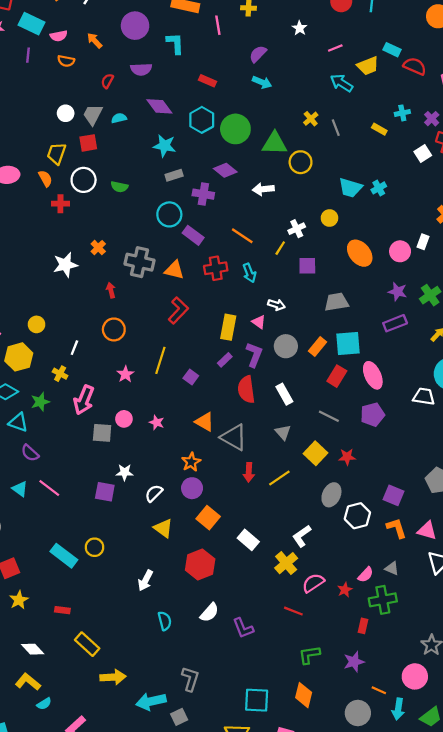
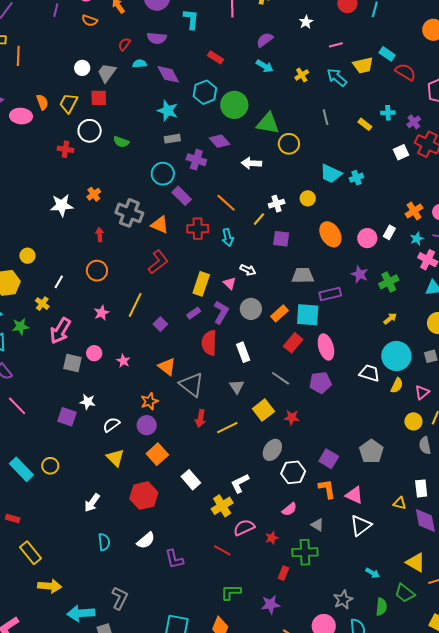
cyan semicircle: (119, 118) -> (140, 64), moved
yellow cross: (311, 119) -> (302, 75), moved
orange semicircle: (45, 178) -> (42, 102), moved
purple rectangle: (395, 323) -> (330, 294), moved
pink semicircle: (366, 575) -> (289, 509), moved

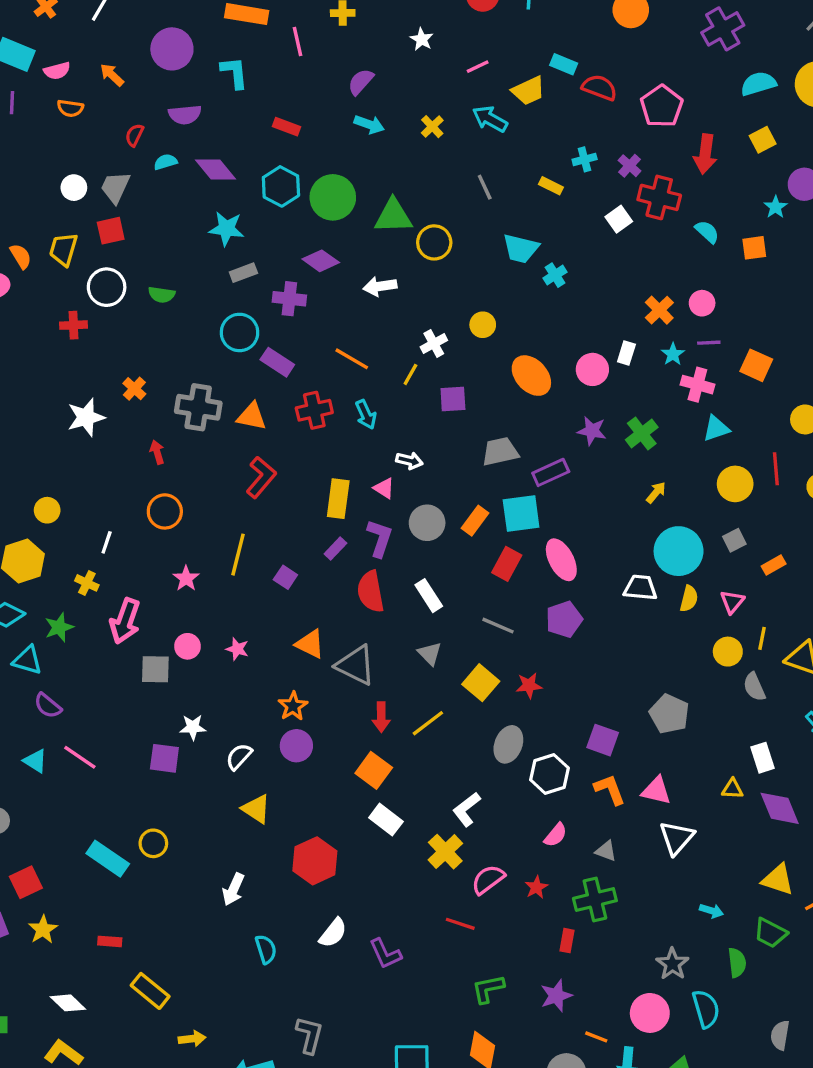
cyan trapezoid: (331, 174) -> (521, 248), moved
orange square: (157, 454) -> (374, 770), moved
yellow arrow: (50, 586) -> (192, 1039), size x0.7

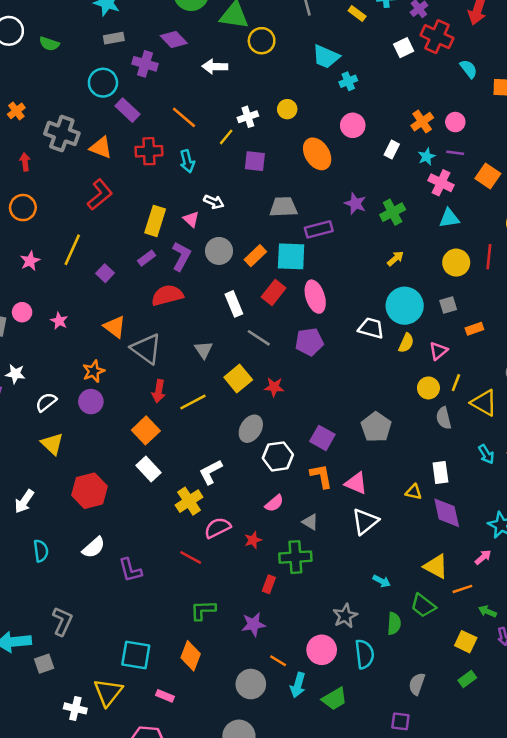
pink circle: (592, 369) -> (353, 125), moved
red semicircle: (371, 592) -> (167, 295), turned 76
white rectangle: (429, 596) -> (234, 304), moved

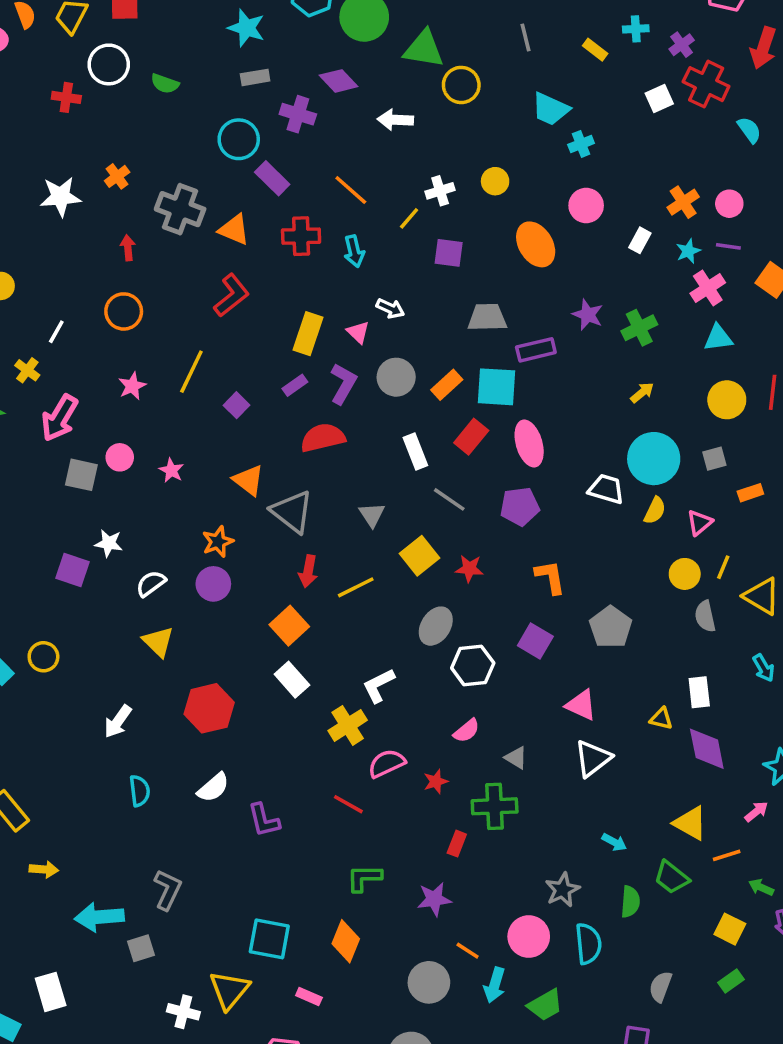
pink cross: (441, 183) -> (708, 288), turned 30
orange L-shape: (321, 476) -> (550, 577), moved

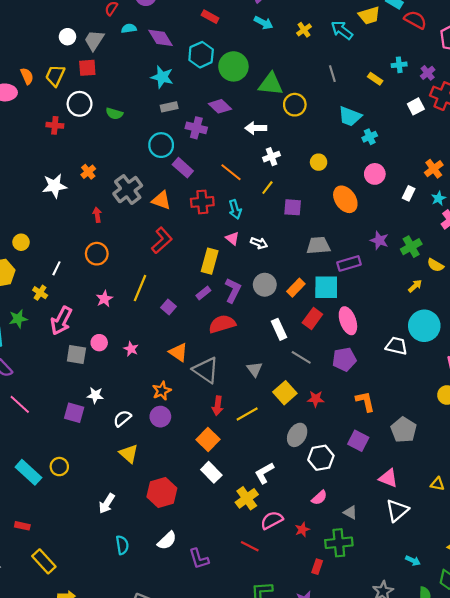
white cross: (440, 191) -> (271, 157), moved
gray cross: (180, 209) -> (128, 190), turned 36
pink triangle: (358, 332) -> (232, 238), moved
yellow semicircle: (655, 511) -> (435, 265), moved, turned 98

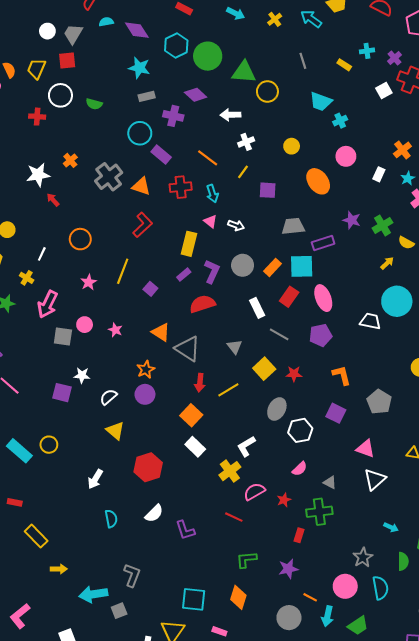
red arrow: (97, 215) -> (53, 200), moved, turned -32

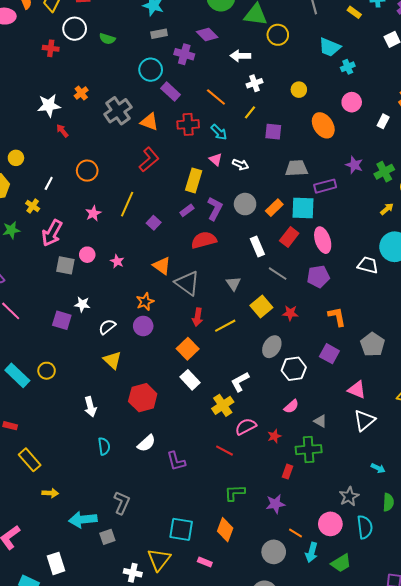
cyan arrow: (212, 193) -> (219, 132), turned -30
white arrow: (95, 479) -> (90, 407), turned -48

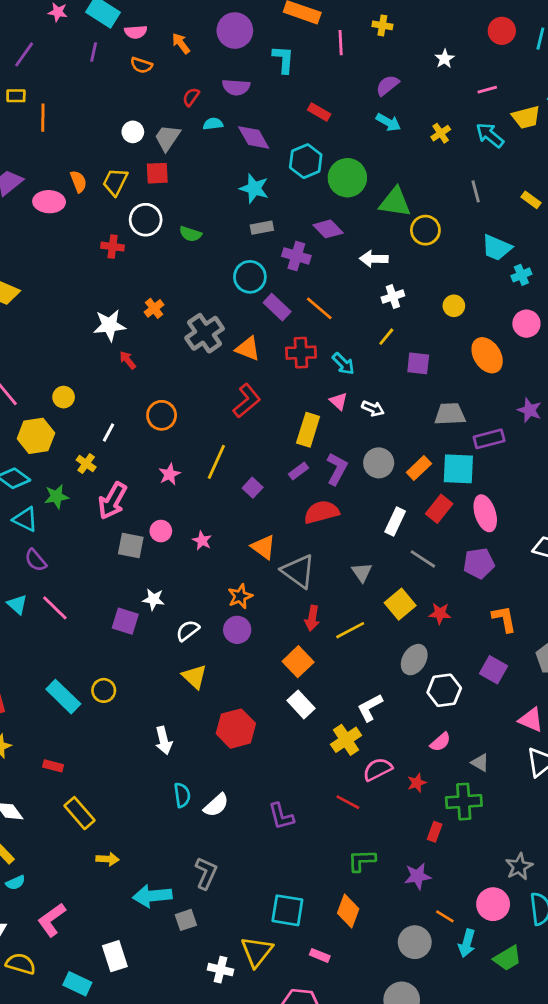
orange line: (216, 97) -> (319, 308), moved
white rectangle: (257, 247) -> (395, 522), turned 48
white semicircle: (146, 443) -> (216, 805), moved

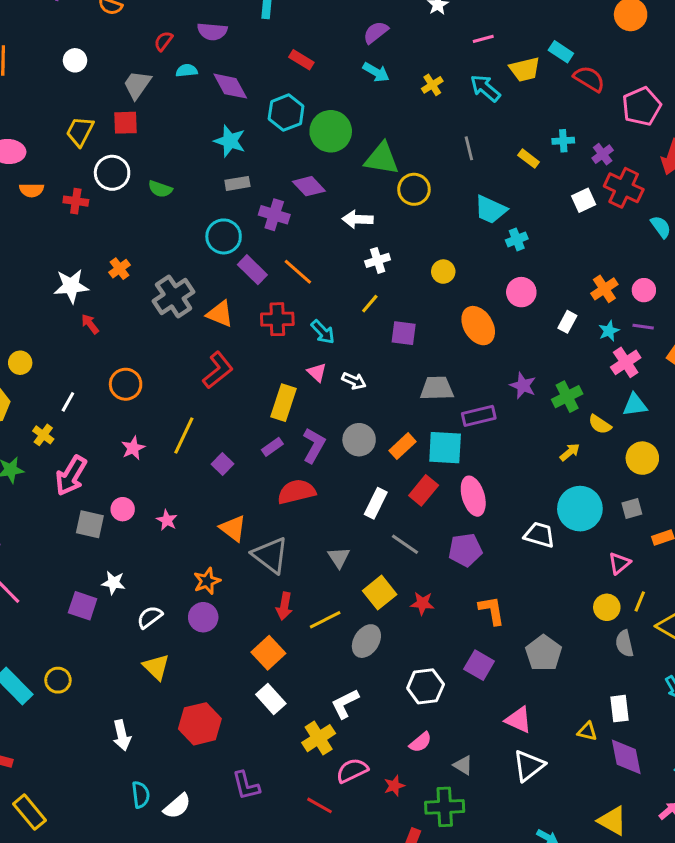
white circle: (133, 132) -> (75, 60), moved
orange semicircle: (78, 181) -> (32, 190), moved, turned 110
gray ellipse: (414, 660) -> (366, 641), moved
purple L-shape: (281, 816) -> (246, 786), moved

